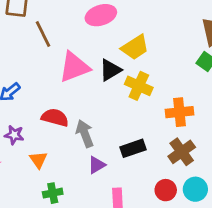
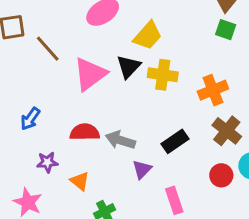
gray arrow: (85, 134) -> (120, 140), turned -36

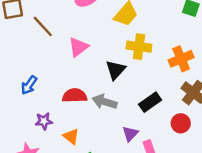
black triangle: (129, 67) -> (116, 70), moved
pink triangle: (90, 74) -> (78, 47), size x0.7
purple triangle: (142, 169) -> (130, 134), moved
red circle: (221, 175) -> (181, 123), moved

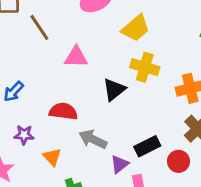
pink triangle: (78, 47) -> (76, 57), turned 30
gray arrow: (105, 102) -> (93, 139), moved
black rectangle: (150, 102) -> (147, 146), moved

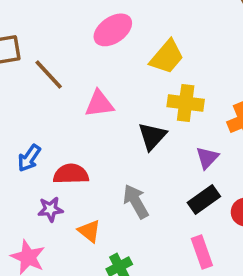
red semicircle: (63, 111) -> (71, 174), moved
gray arrow: (93, 139) -> (136, 201), turned 44
purple triangle: (120, 164) -> (207, 158), moved

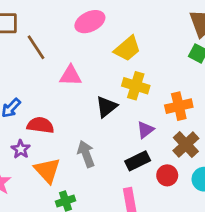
purple star: (50, 209) -> (21, 149), turned 30
orange triangle: (89, 231) -> (47, 170), size x1.5

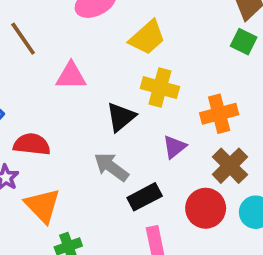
gray arrow: (86, 154) -> (111, 167), moved, turned -32
black rectangle: (138, 161) -> (145, 197), moved
red circle: (167, 175) -> (206, 208), size x1.4

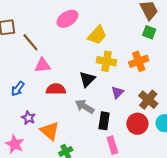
pink triangle: (71, 76) -> (43, 65), moved
orange cross: (219, 114) -> (139, 61), moved
red semicircle: (32, 144) -> (56, 89), moved
black rectangle: (145, 197) -> (104, 121), turned -48

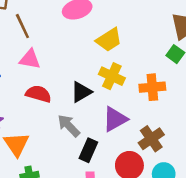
purple triangle: (117, 92) -> (115, 119), size x1.5

